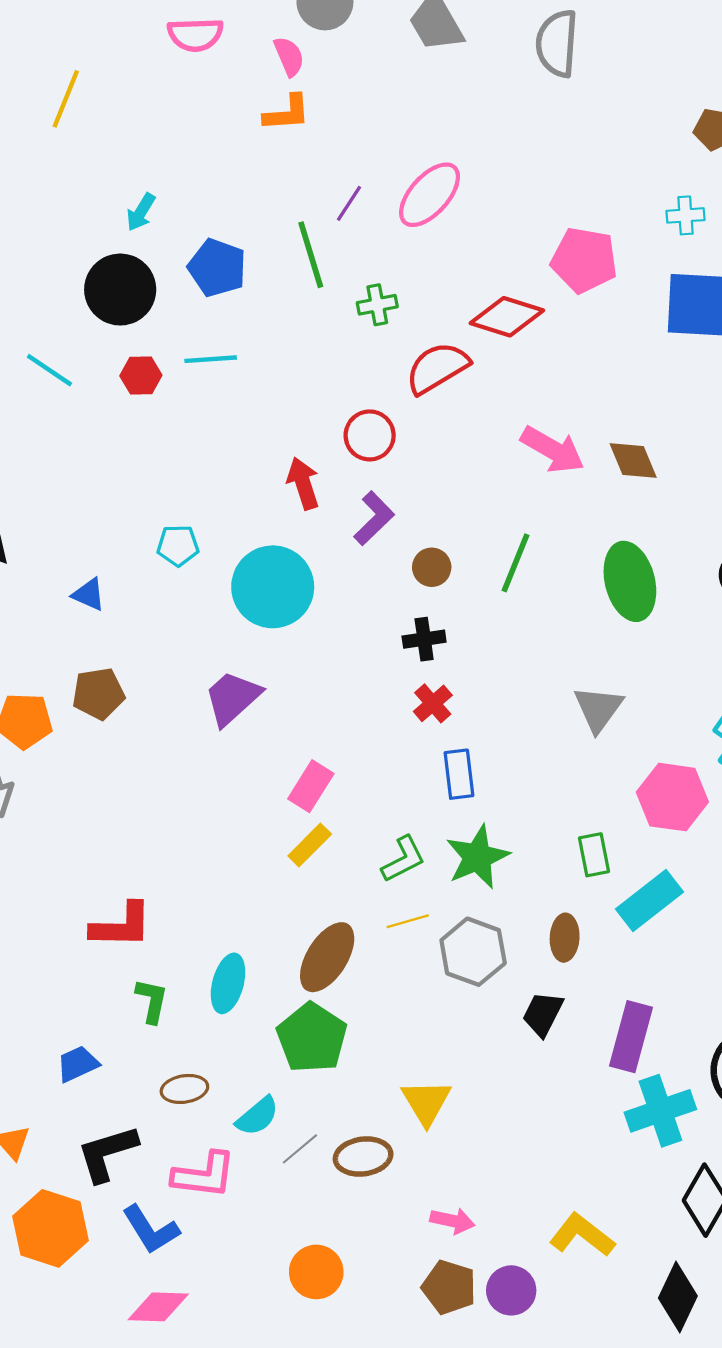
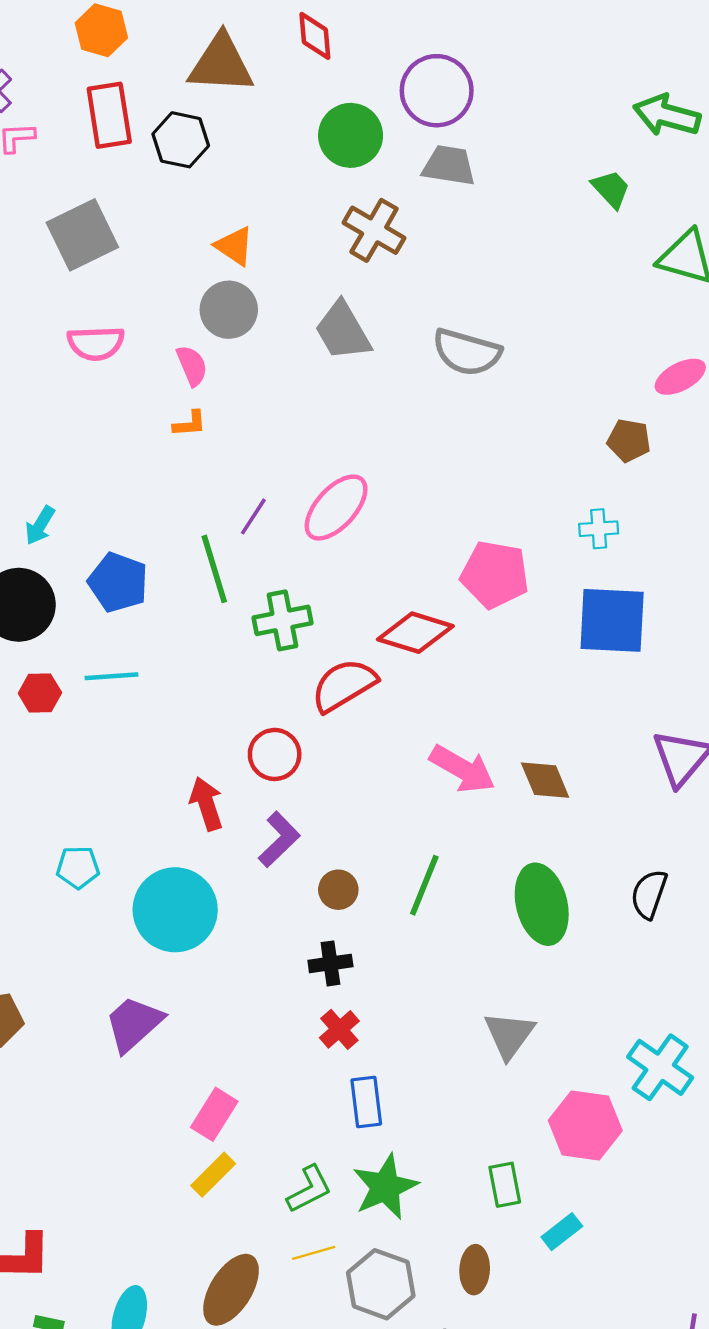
gray semicircle: (557, 43) -> (467, 352), turned -78
orange L-shape: (287, 113) -> (190, 424), size x0.7
green cross: (377, 305) -> (282, 620), size x1.4
cyan rectangle: (650, 901) -> (562, 1232), size x0.6

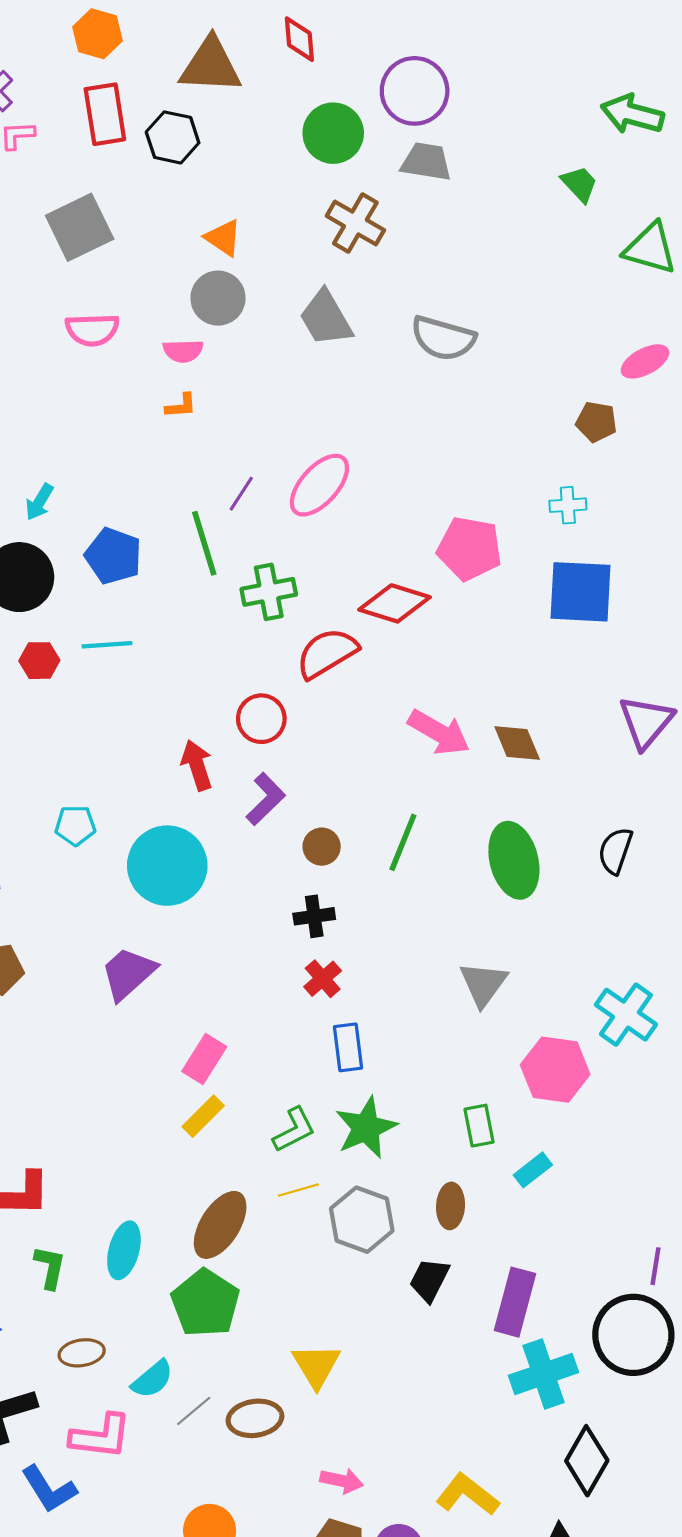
pink semicircle: (192, 366) -> (183, 351), turned 111

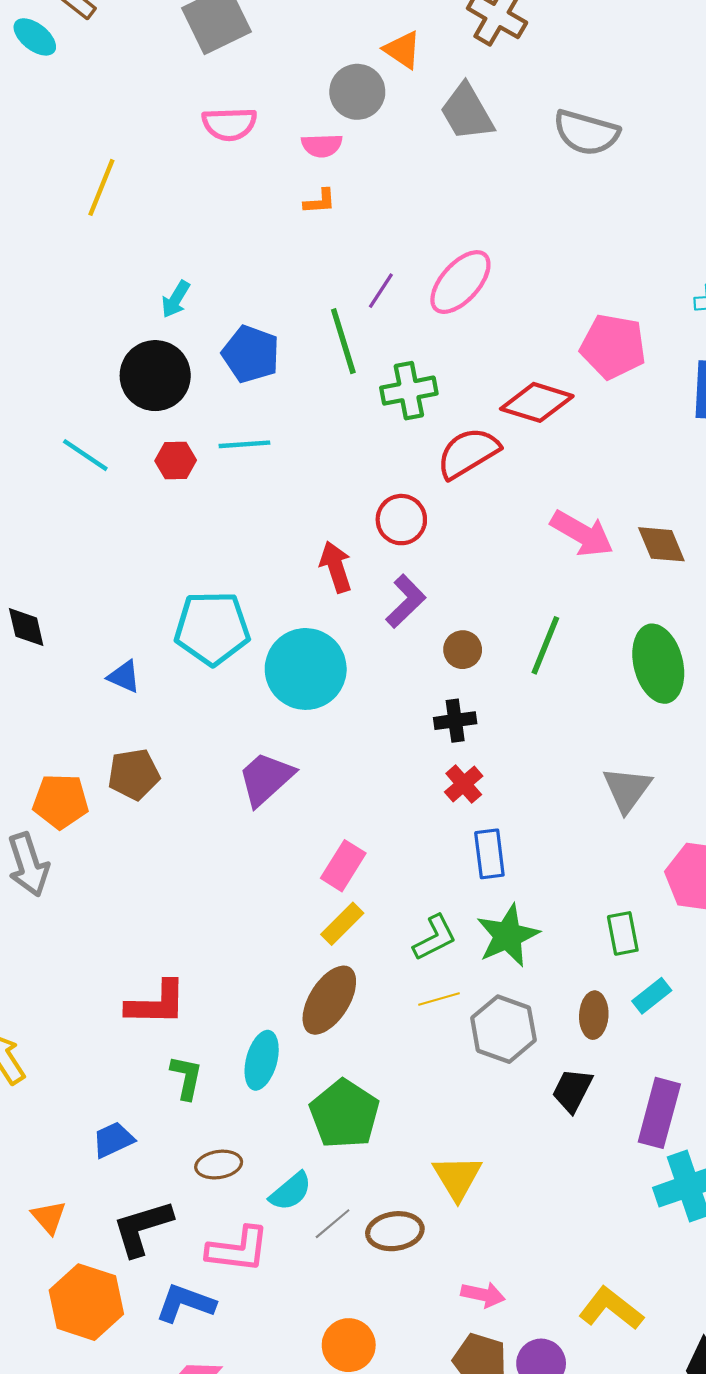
orange triangle: (223, 238) -> (402, 50), moved
cyan pentagon: (75, 825) -> (212, 628), size x1.8
cyan rectangle: (533, 1170) -> (652, 996), moved
brown ellipse: (220, 1225) -> (329, 1000), moved
blue L-shape: (49, 1489) -> (185, 1303), turned 142

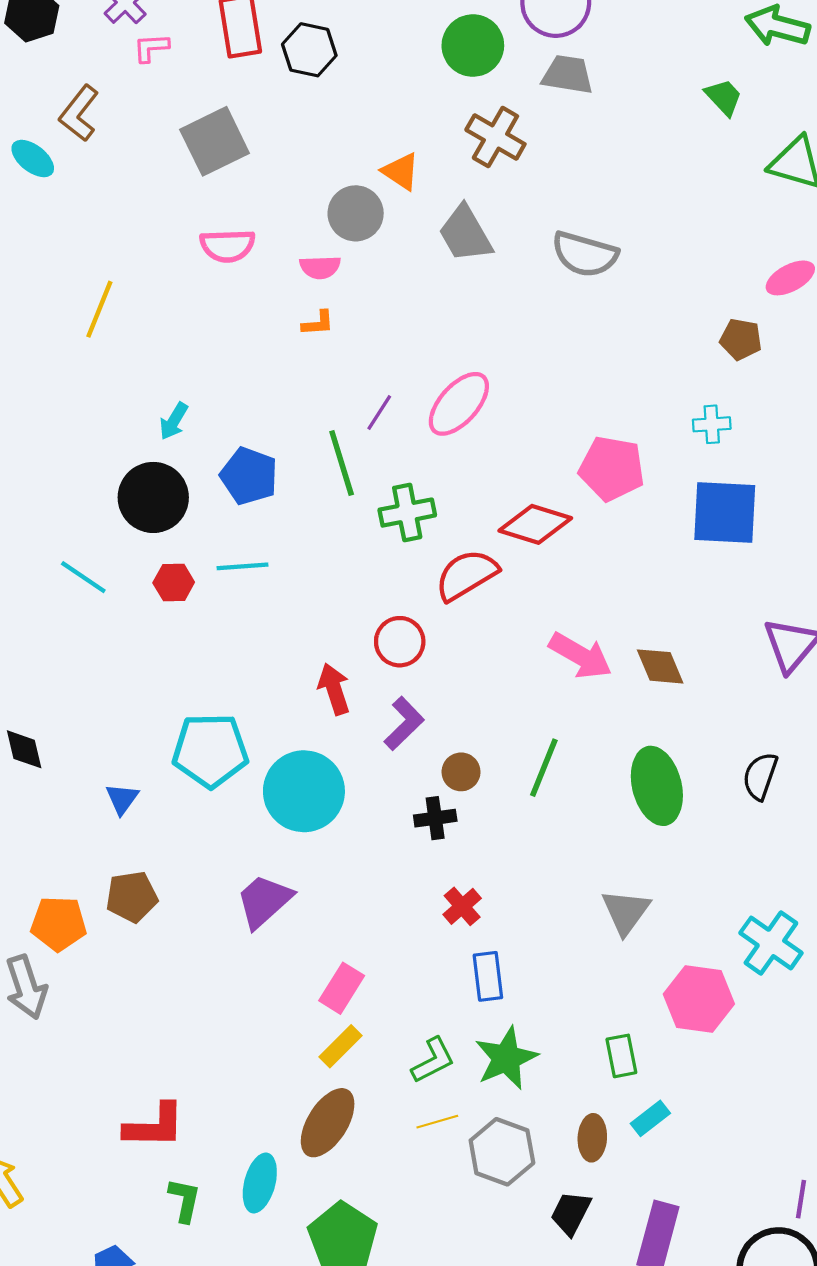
blue triangle: (124, 677) -> (122, 799), turned 42
black cross: (455, 721) -> (435, 818), moved

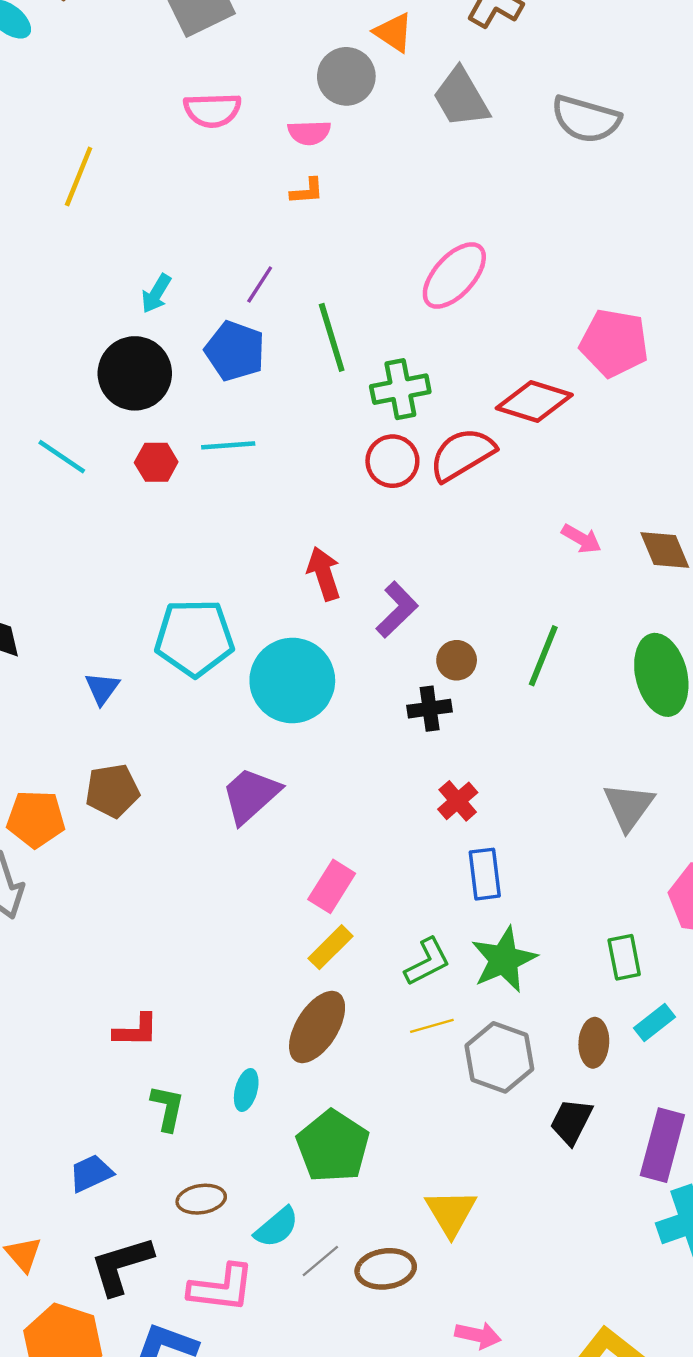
purple line: (379, 412) -> (260, 285), moved
red circle: (400, 642) -> (392, 461), moved
pink arrow: (580, 656) -> (581, 539), size x0.6
red L-shape: (154, 1126) -> (136, 1030), size x0.7
cyan ellipse: (260, 1183) -> (246, 1090), size x0.7

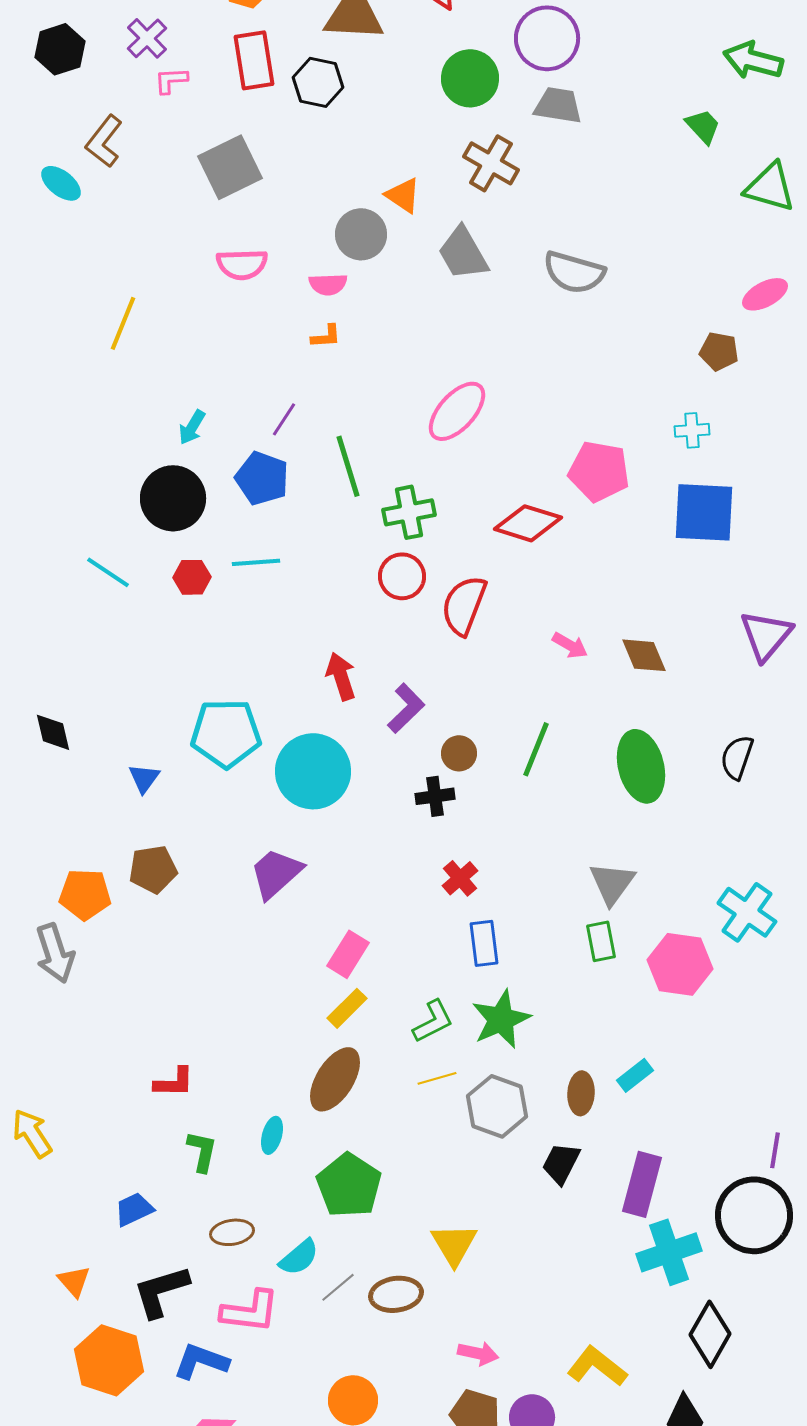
red semicircle: (462, 454) -> (464, 605), moved, turned -38
green rectangle: (624, 957) -> (601, 941), moved

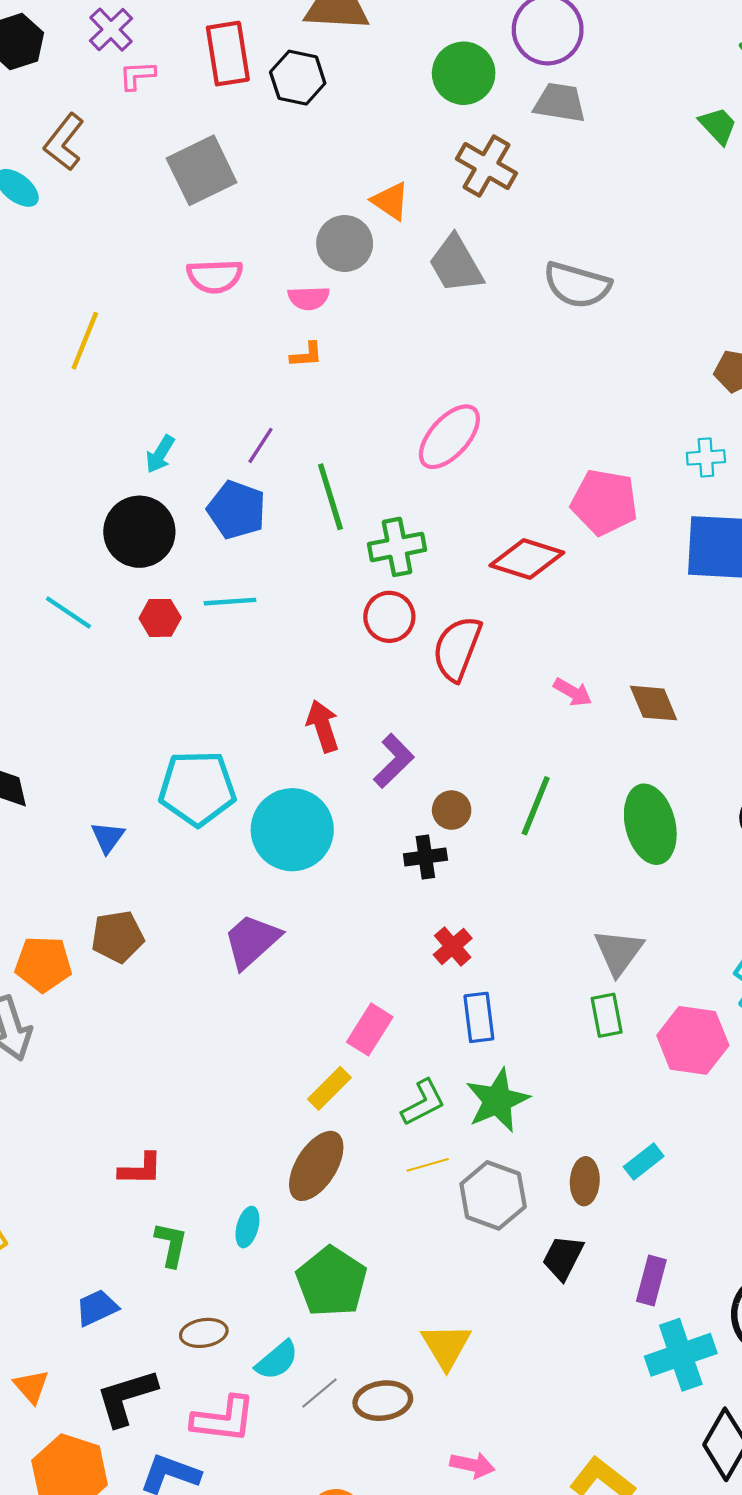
pink rectangle: (348, 954) -> (370, 1029), moved
purple rectangle: (642, 1184) -> (651, 1281), size x0.7

